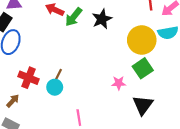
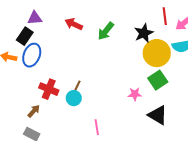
green arrow: (74, 17) -> (106, 31), moved
black star: (102, 19) -> (144, 33), moved
black triangle: (143, 105) -> (158, 115), turned -35

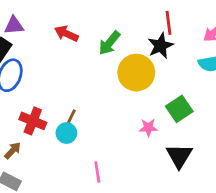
red line: (165, 16) -> (169, 23), moved
yellow circle: (157, 53) -> (136, 73), moved
black triangle: (158, 115) -> (179, 156), turned 30

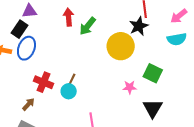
red arrow: (66, 34) -> (69, 17), turned 60
green arrow: (109, 43) -> (88, 26), moved
green square: (179, 109) -> (153, 73), turned -30

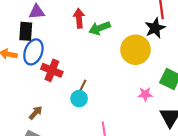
green arrow: (88, 26) -> (100, 28), turned 30
black rectangle: (19, 29) -> (26, 31), turned -30
red cross: (43, 82) -> (52, 70), moved

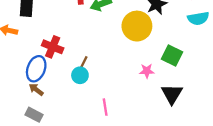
blue ellipse: (33, 52) -> (36, 69), moved
brown arrow: (36, 113) -> (36, 90), turned -96

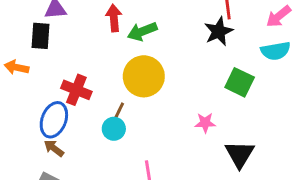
yellow circle: (137, 26) -> (144, 76), moved
green square: (172, 56) -> (240, 82), moved

